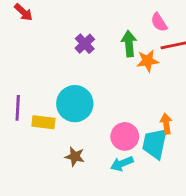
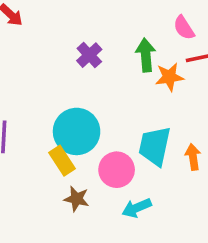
yellow rectangle: (43, 122) -> (62, 161), moved, turned 50
pink circle: (125, 136) -> (117, 170), moved
cyan trapezoid: (155, 144) -> (155, 146), moved

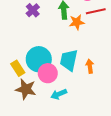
cyan circle: (77, 131) -> (39, 59), moved
brown star: (77, 199) -> (26, 89), size x1.5

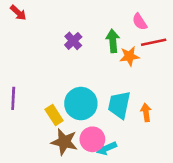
pink circle: (48, 73) -> (92, 139), moved

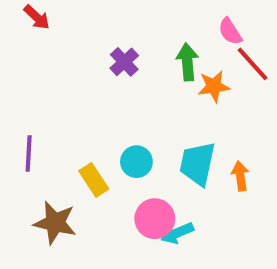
red line: (154, 42) -> (252, 64), turned 60
cyan circle: (81, 104) -> (136, 162), size x0.6
brown star: (64, 142) -> (55, 223), moved

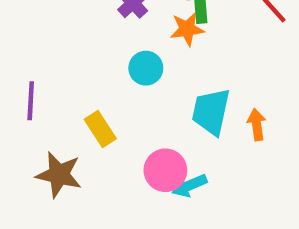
orange star: (214, 86) -> (187, 29), moved
cyan circle: (136, 162) -> (146, 68), moved

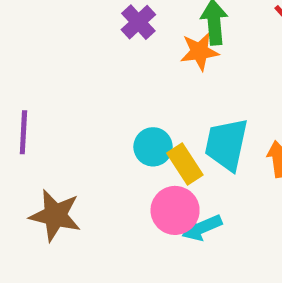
cyan circle: (146, 68) -> (153, 147), moved
yellow rectangle: (100, 129) -> (185, 164), moved

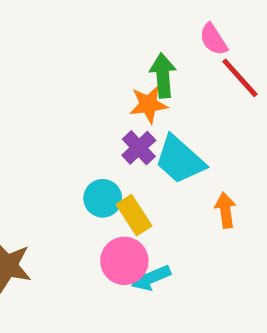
purple cross: (138, 22) -> (139, 148), moved
cyan trapezoid: (226, 144) -> (180, 160), moved, turned -60

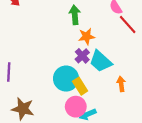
green arrow: (163, 76) -> (75, 15), moved
cyan circle: (103, 198) -> (66, 79), size x1.5

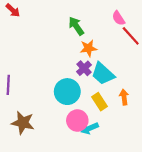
green arrow: (75, 15) -> (76, 26), turned -30
yellow rectangle: (80, 86) -> (100, 102), moved

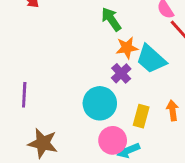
cyan trapezoid: (103, 74) -> (151, 59), moved
yellow rectangle: (100, 102) -> (141, 116), turned 48

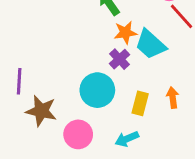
pink circle: (113, 140) -> (78, 134), moved
brown star: (43, 143) -> (41, 111), moved

